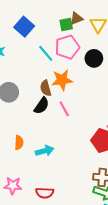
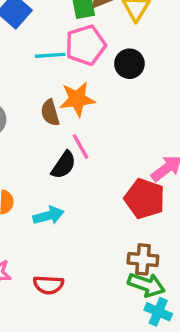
cyan line: (46, 53) -> (50, 55), turned -54
black semicircle: (42, 106) -> (64, 165), moved

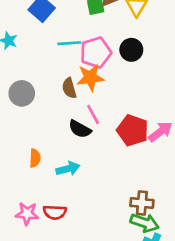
pink pentagon: (86, 45) -> (96, 52), moved
black semicircle: (64, 165) -> (80, 129), turned 85
red pentagon: (145, 199) -> (133, 130), moved
red semicircle: (48, 285) -> (55, 212), moved

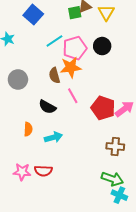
cyan line: (69, 43) -> (54, 41), turned -30
black semicircle: (80, 129) -> (47, 107), moved
brown cross: (142, 203) -> (115, 146), moved

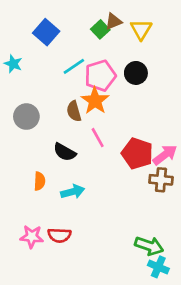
green square: (75, 13) -> (100, 29), turned -32
orange star: (71, 67) -> (95, 101), turned -30
brown cross: (115, 146) -> (161, 180), moved

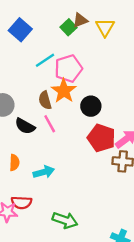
black circle: (136, 73) -> (91, 106), moved
pink line: (98, 138) -> (50, 124), moved
black semicircle: (65, 152) -> (25, 126), moved
red semicircle: (59, 235) -> (21, 203), moved
green arrow: (149, 246) -> (65, 220), moved

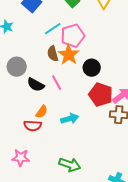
brown semicircle: (45, 100) -> (53, 54), moved
orange semicircle: (14, 163) -> (42, 112), moved, turned 32
cyan arrow: (44, 172) -> (70, 119), moved
red semicircle: (21, 203) -> (33, 126), moved

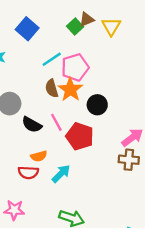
red pentagon: (101, 95) -> (80, 136), moved
orange semicircle: (42, 112) -> (39, 156), turned 40
cyan arrow: (70, 119) -> (61, 174), moved, turned -30

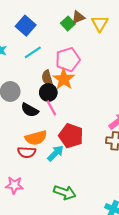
cyan line: (52, 59) -> (33, 52), moved
black circle: (97, 105) -> (48, 93), moved
red pentagon: (80, 136) -> (71, 136), moved
orange semicircle: (39, 156) -> (36, 138), size x1.5

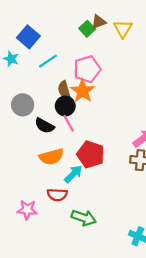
blue square: (26, 26) -> (28, 37), moved
red semicircle: (27, 152) -> (57, 195), moved

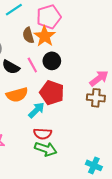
black circle: (65, 106) -> (52, 61), moved
red semicircle: (57, 195) -> (43, 134), moved

